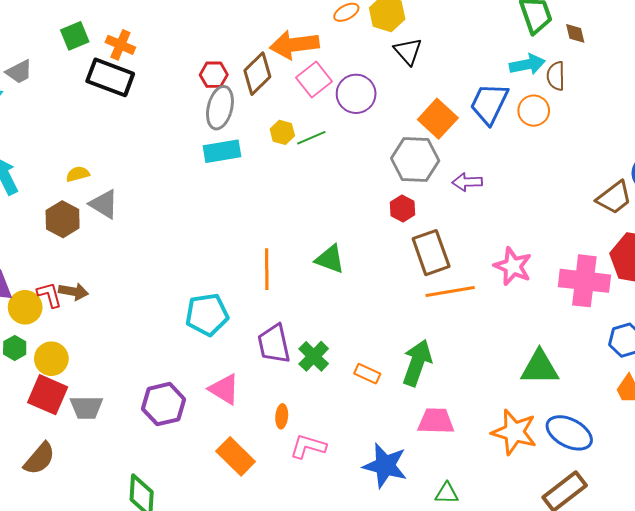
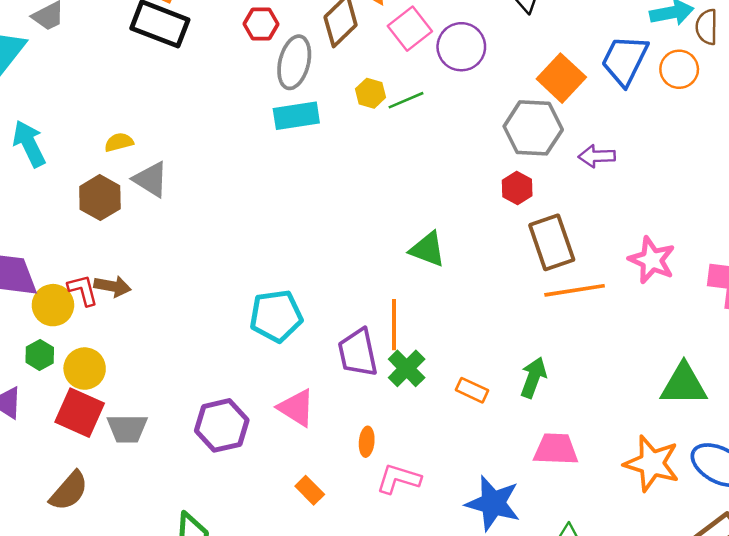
red hexagon: (214, 75) -> (261, 24), moved
orange line: (267, 269) -> (394, 325), moved
green arrow: (417, 363) -> (533, 377), size x0.7
orange rectangle: (236, 456) -> (310, 490), size x0.6

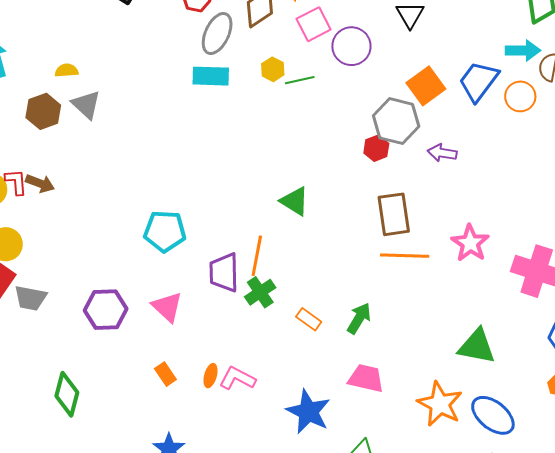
red hexagon: (517, 188) -> (376, 148), moved
orange ellipse: (367, 442) -> (210, 376), moved

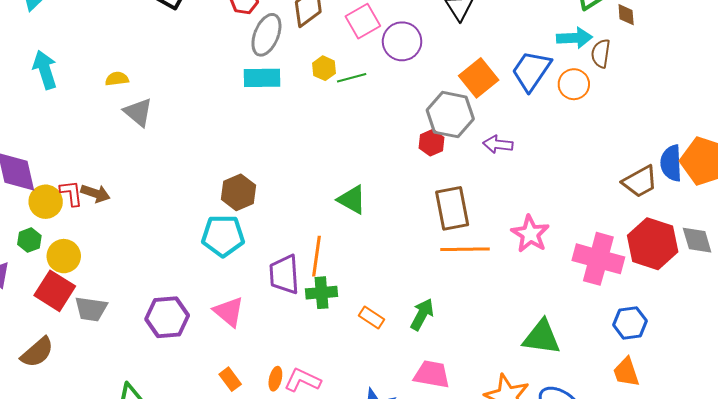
brown hexagon: (43, 111) -> (238, 192), moved
green cross: (260, 292) -> (322, 293), turned 32

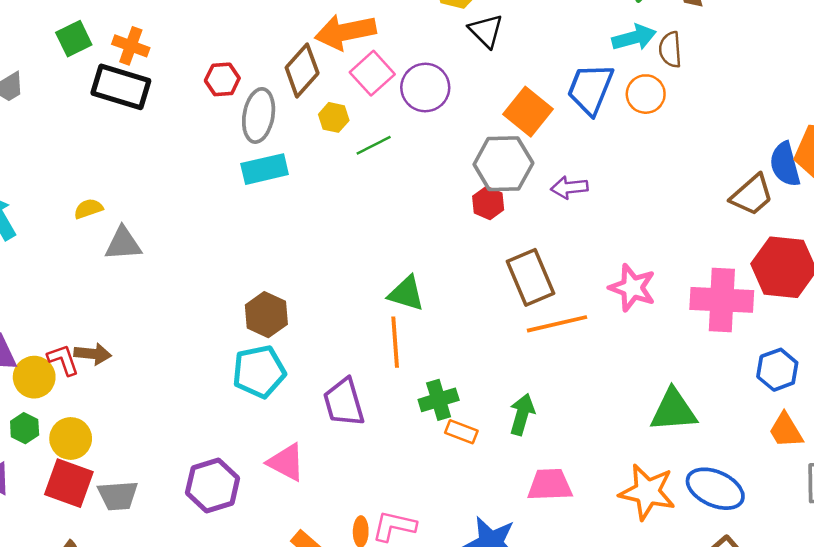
yellow hexagon: (324, 68) -> (334, 117), moved
gray triangle: (138, 112) -> (123, 244), turned -32
orange line: (316, 256) -> (395, 342), moved
green cross: (322, 293) -> (439, 400), moved

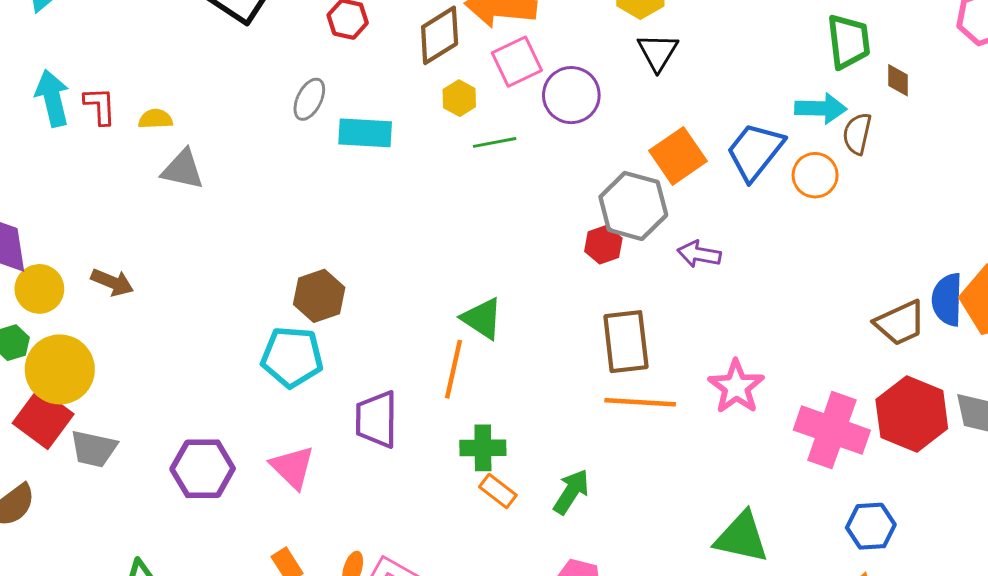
gray ellipse: (259, 115) -> (309, 99), moved, size x0.7
red L-shape: (63, 360) -> (100, 106), moved
yellow circle: (71, 438) -> (60, 369), size x1.4

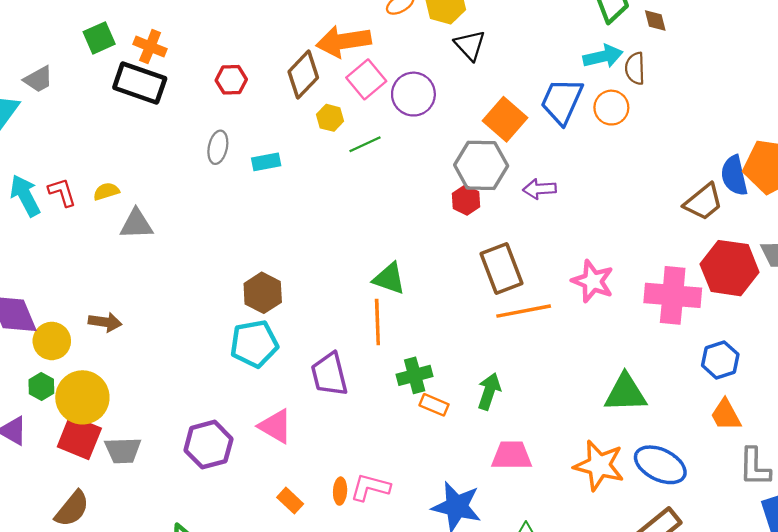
cyan rectangle: (365, 133) -> (266, 162), size x0.7

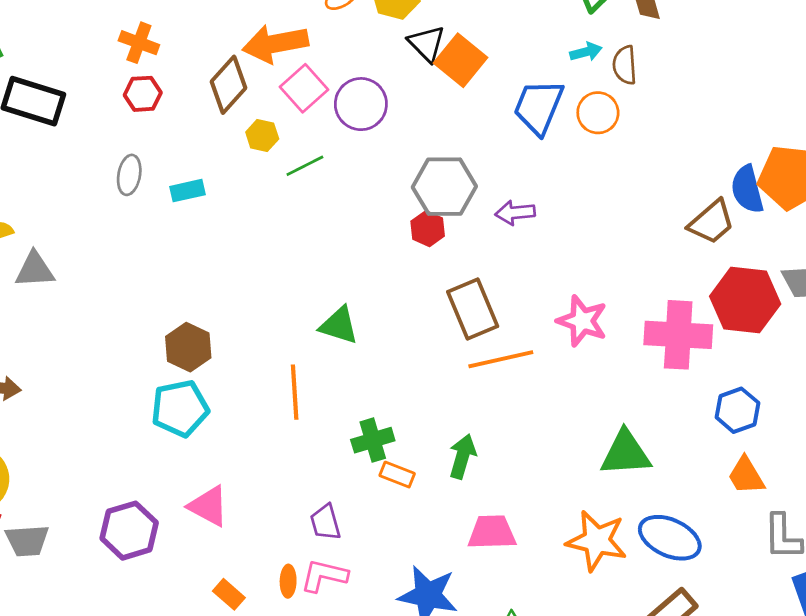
orange cross: (150, 47) -> (139, 43), moved
cyan arrow: (603, 56) -> (586, 52), size x0.7
orange square: (505, 119) -> (460, 60), moved
orange line: (377, 322) -> (295, 392), moved
purple trapezoid: (329, 374) -> (325, 522), moved, size x0.7

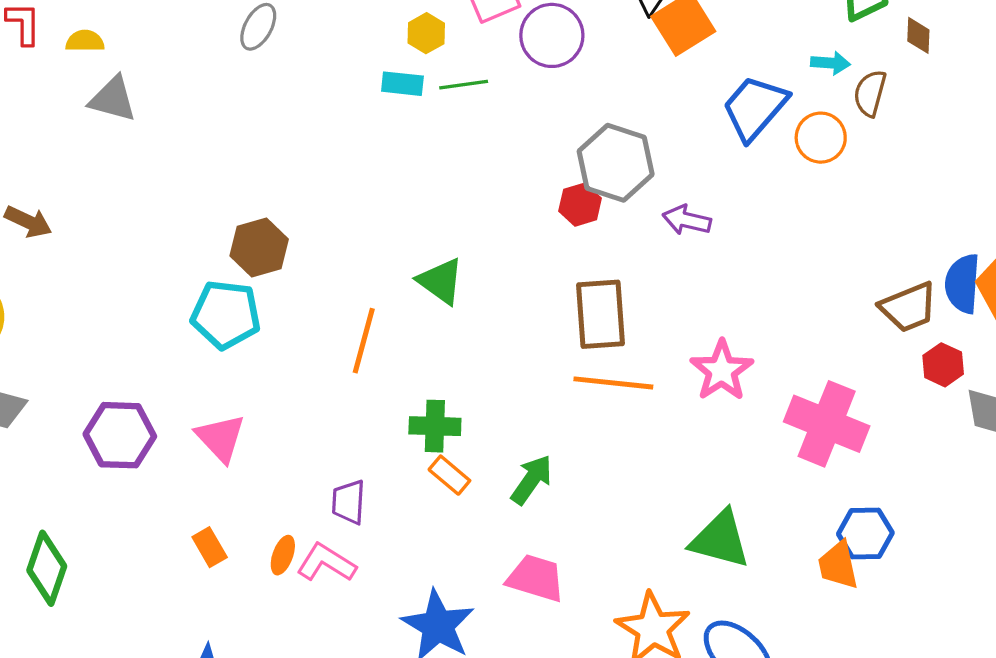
cyan rectangle: (187, 191) -> (402, 84), moved
red hexagon: (745, 300) -> (943, 365), moved, size x0.5
orange trapezoid: (746, 476) -> (838, 565), moved

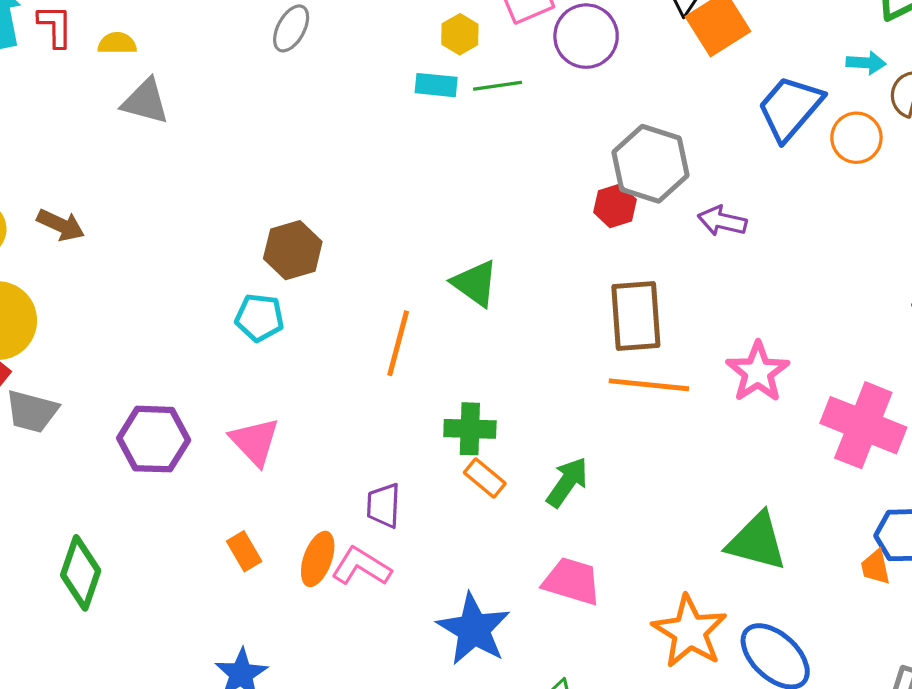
cyan pentagon: (226, 315) -> (259, 318), size x0.7
orange ellipse: (283, 555) -> (318, 559), size x1.4
orange trapezoid: (838, 565) -> (875, 567), size x0.7

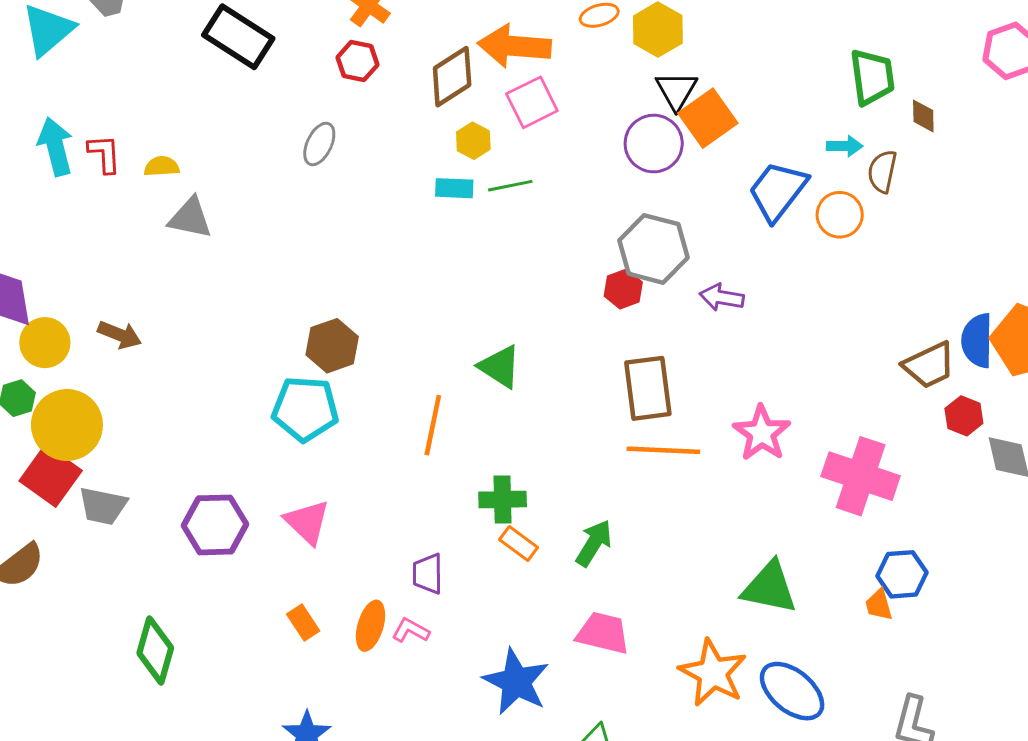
purple circle: (586, 36) -> (654, 144), moved
cyan pentagon: (259, 318) -> (305, 409), size x1.5
pink L-shape: (361, 566) -> (411, 630), size x0.7

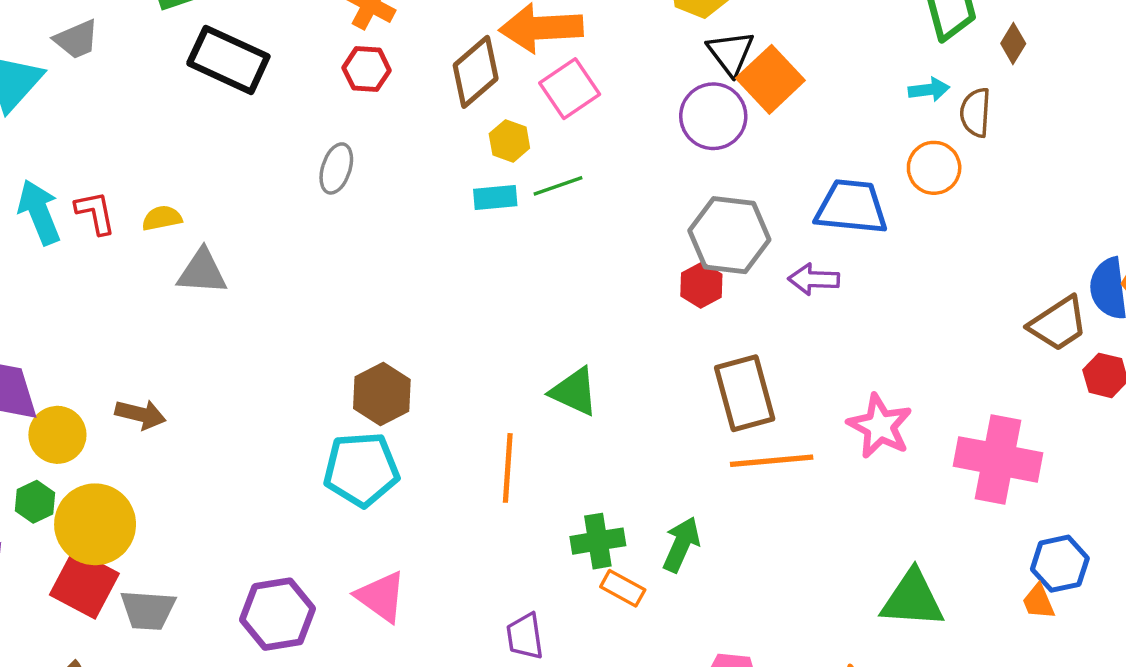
brown diamond: (923, 116) -> (1013, 44), turned 40
blue trapezoid: (778, 191) -> (851, 207), moved, turned 66
green arrow: (594, 543) -> (681, 544), moved

